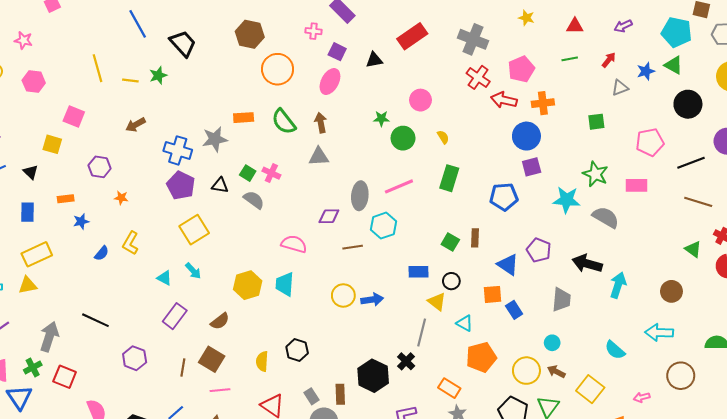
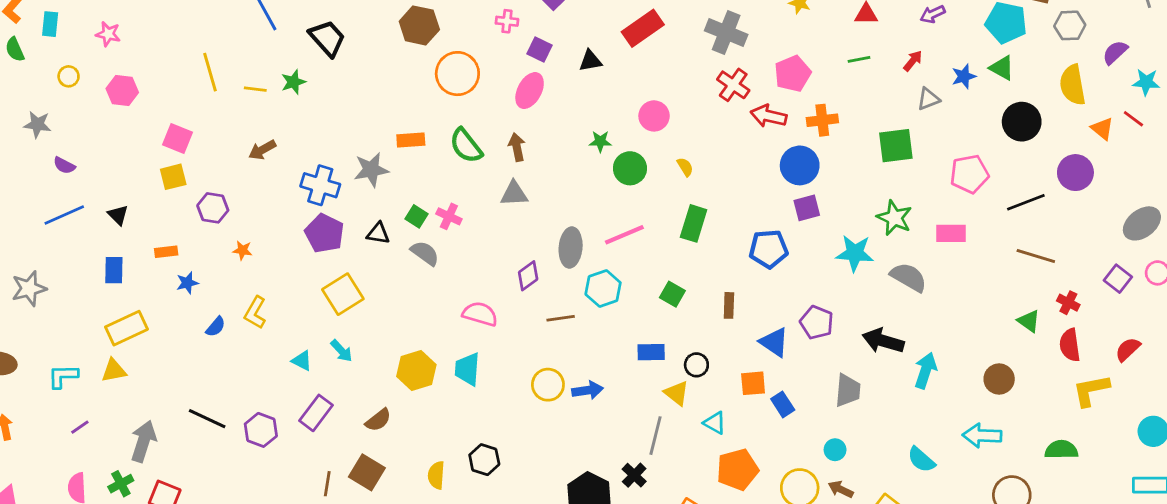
green square: (596, 122) -> (896, 146), size x1.5
yellow square: (52, 144) -> (173, 177), moved, turned -30
purple diamond: (329, 216) -> (528, 276), turned -35
green square: (450, 242) -> (672, 294), moved
purple hexagon: (135, 358) -> (261, 430), moved

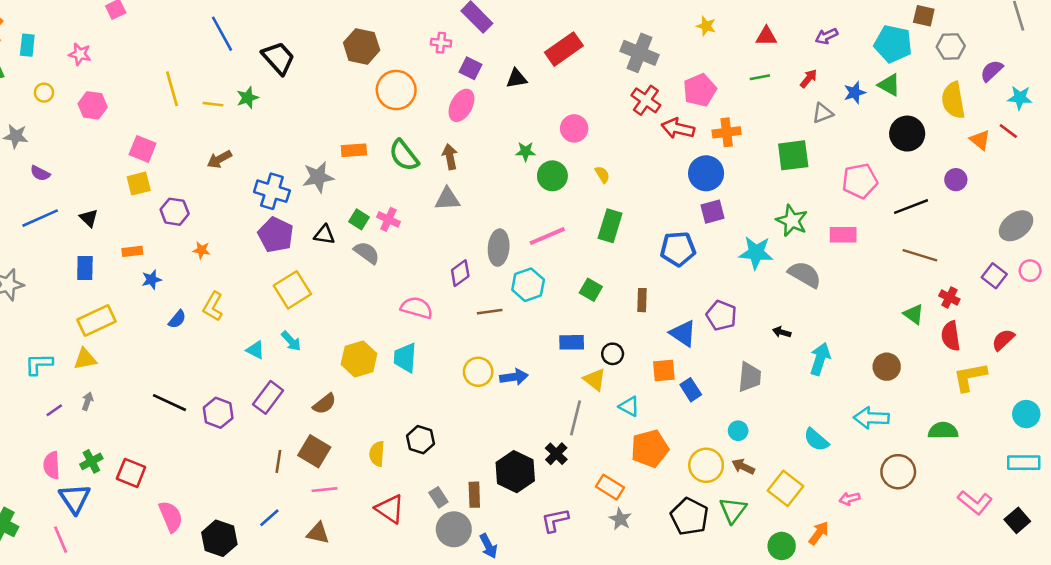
purple circle: (1075, 173) -> (956, 180), size x0.7
black arrow: (883, 341) -> (782, 332), size x0.5
gray arrow: (143, 441) -> (88, 401), moved, size x0.5

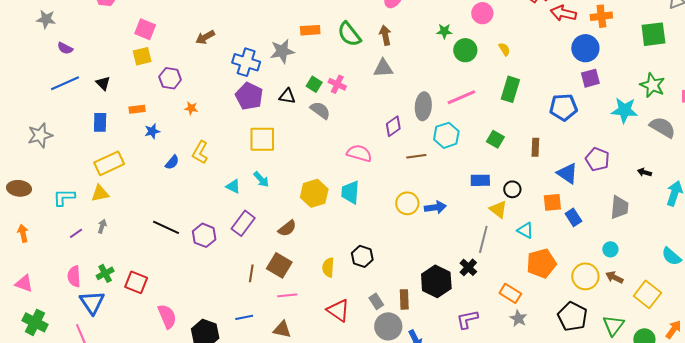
yellow square: (292, 290) -> (262, 139), turned 32
green triangle: (733, 510) -> (613, 325), moved
blue line: (269, 518) -> (244, 317), turned 30

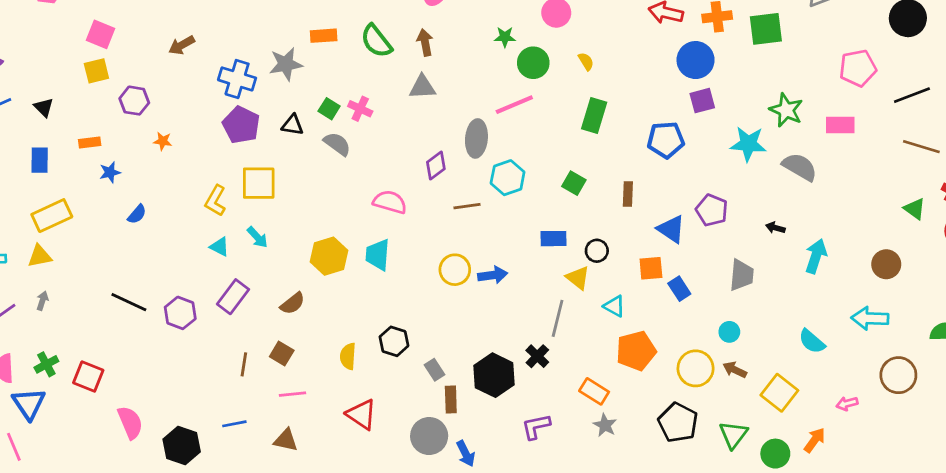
green square: (653, 34) -> (766, 29), moved
pink line: (461, 97) -> (514, 105), moved
yellow L-shape: (200, 152) -> (215, 201), moved
brown square: (279, 265) -> (282, 354), size x0.7
gray rectangle: (376, 301) -> (435, 370), moved

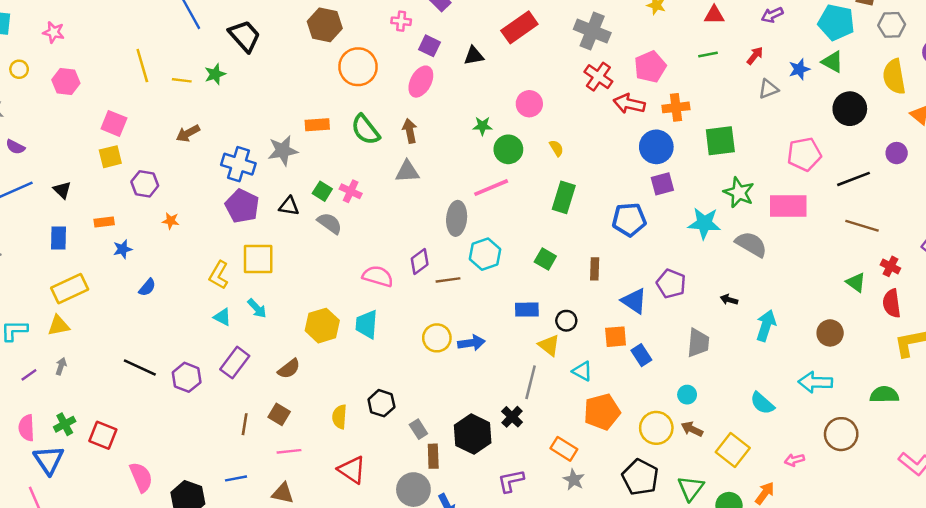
green square: (766, 29) -> (720, 141), moved
pink rectangle: (840, 125) -> (788, 206), size x1.4
purple diamond: (436, 166) -> (420, 261), moved

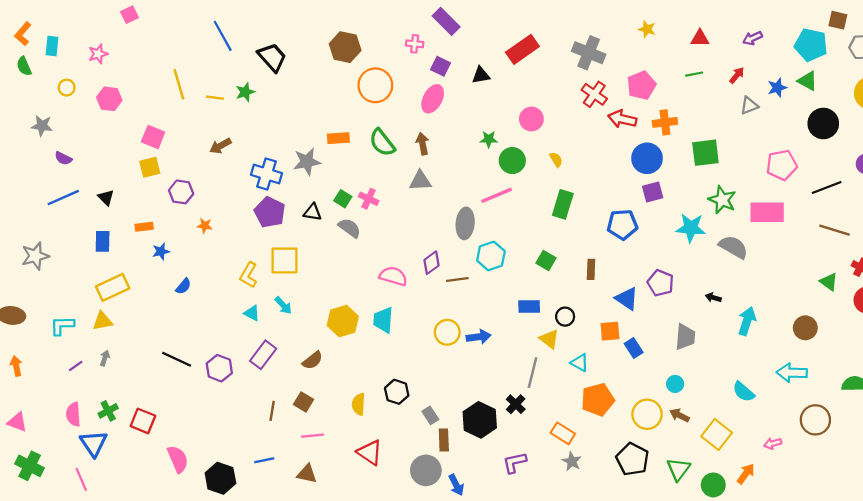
pink star: (54, 32) -> (98, 54), turned -30

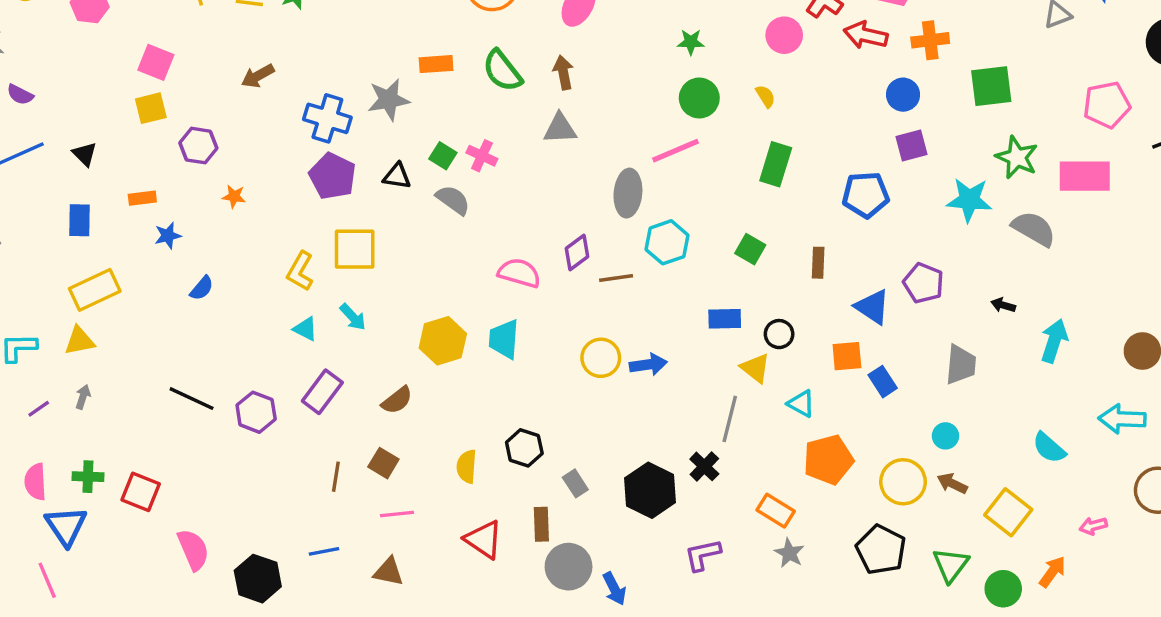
pink circle: (531, 119) -> (784, 35), moved
green star: (489, 139) -> (691, 42), moved
blue circle: (647, 158) -> (903, 95), size x0.7
green cross: (108, 411) -> (88, 477), turned 30
brown rectangle: (444, 440) -> (541, 524), moved

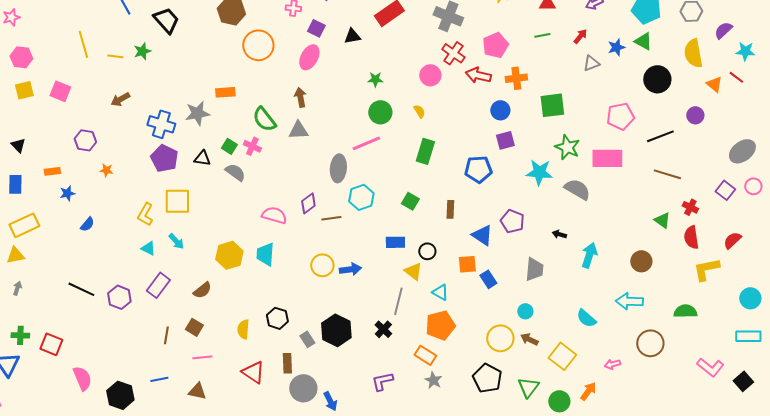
green semicircle: (502, 71) -> (264, 119), moved
yellow square: (151, 108) -> (24, 90), moved
orange pentagon: (828, 460) -> (440, 325), moved
black hexagon: (650, 490) -> (336, 330), moved

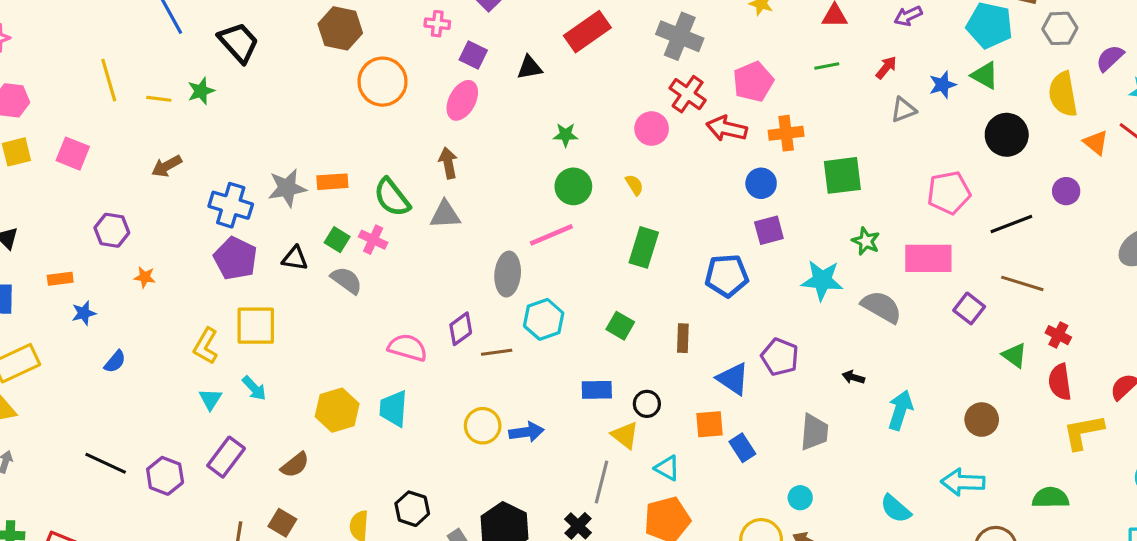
orange rectangle: (225, 92) -> (332, 182), moved
green star: (567, 147) -> (866, 241), size x0.7
purple square: (725, 190) -> (969, 308), moved
cyan triangle: (148, 248) -> (210, 399), turned 35

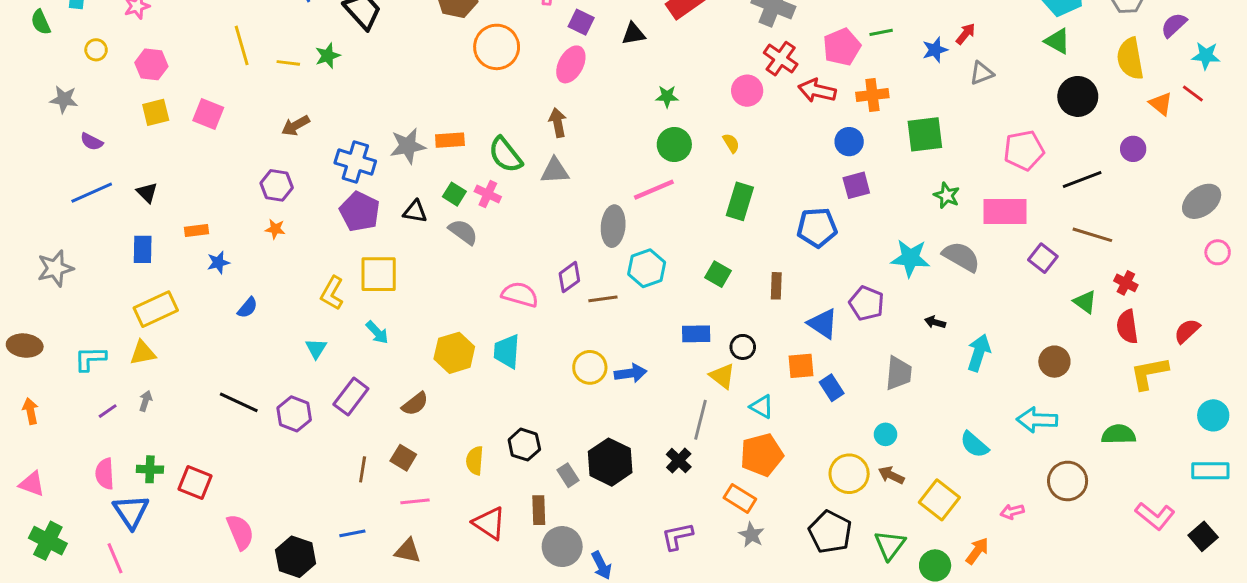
green line: (827, 66) -> (881, 32), moved
blue star: (943, 85) -> (935, 50), moved
purple hexagon: (112, 230) -> (277, 185), moved
cyan star: (822, 280) -> (910, 258), moved
cyan triangle: (210, 399) -> (316, 348), moved

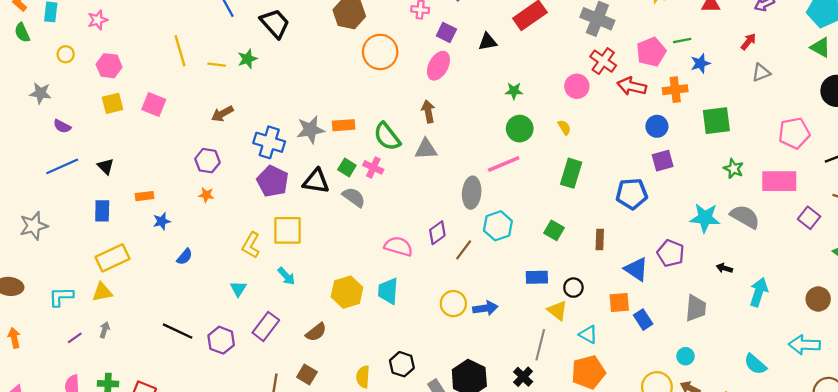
blue star: (935, 50) -> (700, 63), moved
black triangle: (415, 212) -> (316, 181), size x1.4
brown line: (603, 299) -> (464, 250), turned -45

